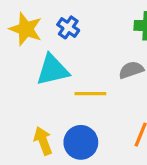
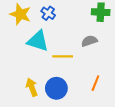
cyan triangle: (52, 70) -> (38, 41), turned 30

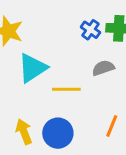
blue cross: (48, 13) -> (90, 30), moved
cyan triangle: (38, 41) -> (32, 68), turned -50

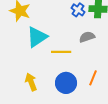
blue circle: (58, 133) -> (66, 83), moved

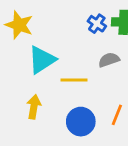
yellow arrow: (31, 82) -> (34, 107), moved, turned 30

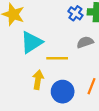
yellow arrow: (34, 107) -> (38, 80), moved

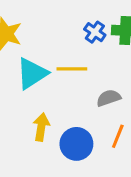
gray semicircle: (85, 42) -> (109, 98), moved
yellow line: (57, 58) -> (72, 69), moved

